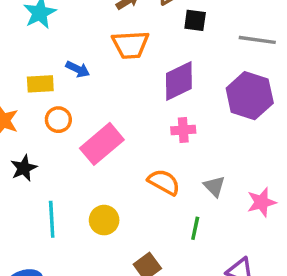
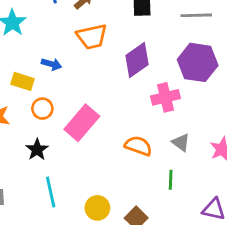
yellow rectangle: (40, 84) -> (23, 81), turned 30
pink cross: (183, 130) -> (165, 97), moved, size x1.4
black star: (24, 168) -> (37, 150), moved
yellow circle: (104, 220) -> (97, 208), moved

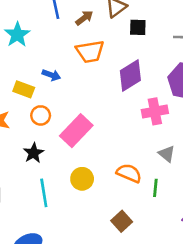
orange semicircle: (138, 146) -> (129, 173), moved
yellow circle: (97, 208) -> (82, 179), moved

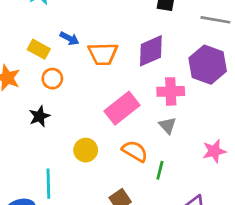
orange trapezoid: (90, 52) -> (103, 54), moved
pink rectangle: (76, 131) -> (122, 108), moved
gray triangle: (167, 154) -> (168, 125), moved
cyan line: (44, 193) -> (48, 184), moved

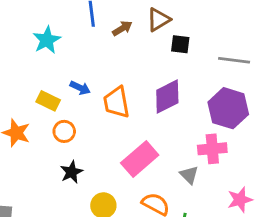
orange trapezoid: (103, 54) -> (116, 102), turned 84
pink cross: (171, 91) -> (212, 149), moved
black star: (39, 116) -> (71, 172), moved

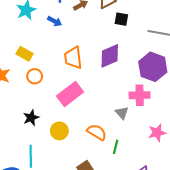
blue arrow: (80, 88) -> (55, 21), moved
pink rectangle: (140, 159) -> (70, 94), moved
black star: (71, 172) -> (31, 118), moved

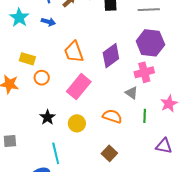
purple diamond: (110, 56) -> (111, 56), moved
green line: (116, 147) -> (145, 116), moved

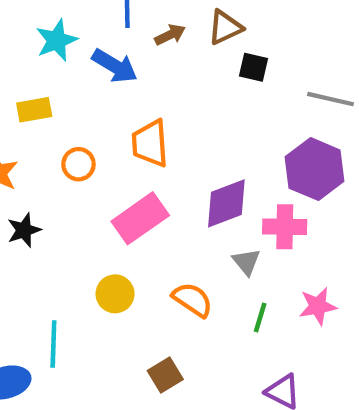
blue arrow: (48, 22) -> (115, 66), size x1.5
purple diamond: (111, 56) -> (226, 203), moved
yellow rectangle: (27, 59) -> (34, 110), moved, turned -42
orange circle: (42, 78) -> (78, 164), moved
black star: (47, 117) -> (24, 230), moved

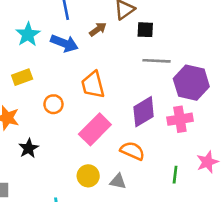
brown arrow: (170, 35) -> (98, 29), moved
gray line: (330, 99) -> (156, 61), moved
gray triangle: (246, 262) -> (118, 181), moved, turned -30
orange semicircle: (193, 300) -> (132, 151), moved

